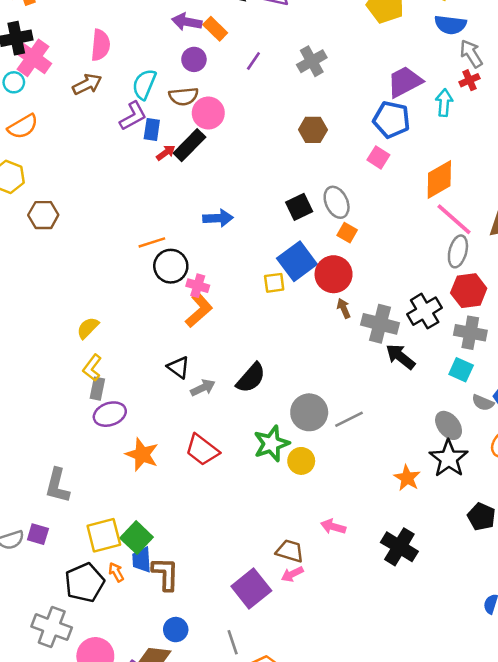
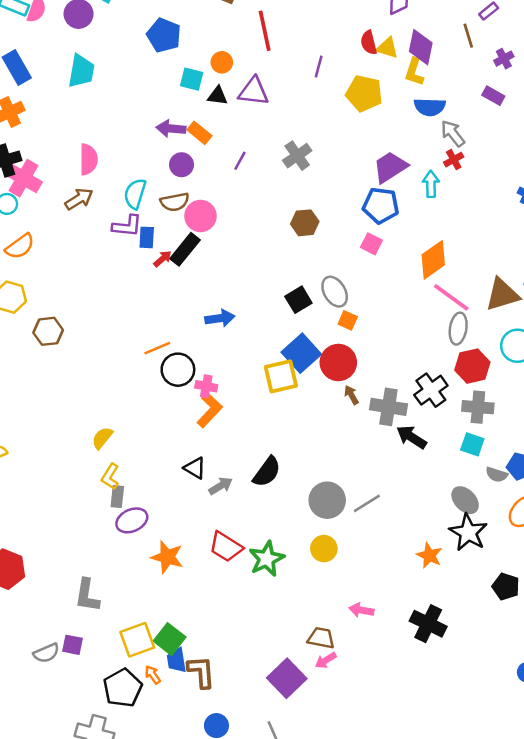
purple L-shape: (133, 116) -> (127, 226), turned 40
yellow square: (274, 283) -> (281, 376), size x1.6
green star: (271, 444) -> (267, 559), moved

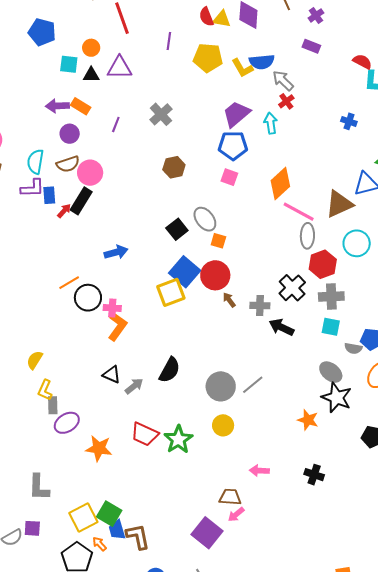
yellow L-shape: (414, 72) -> (242, 68), moved, turned -40
gray cross: (388, 407) -> (260, 306), size x0.7
black cross: (428, 624) -> (314, 475), size x0.7

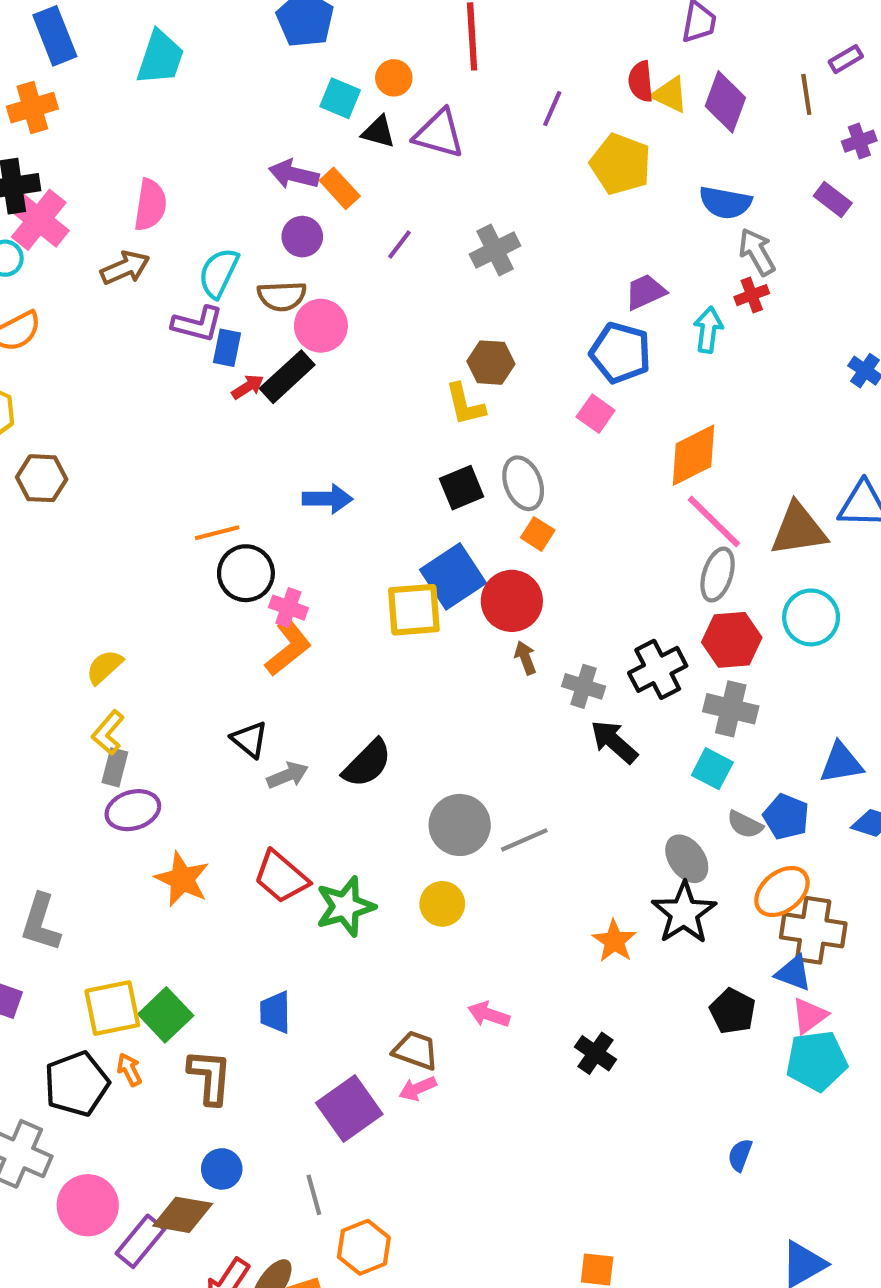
yellow L-shape: (242, 68) -> (465, 404), moved
purple trapezoid: (236, 114) -> (645, 292), size x0.7
blue trapezoid: (117, 530) -> (275, 1012), moved

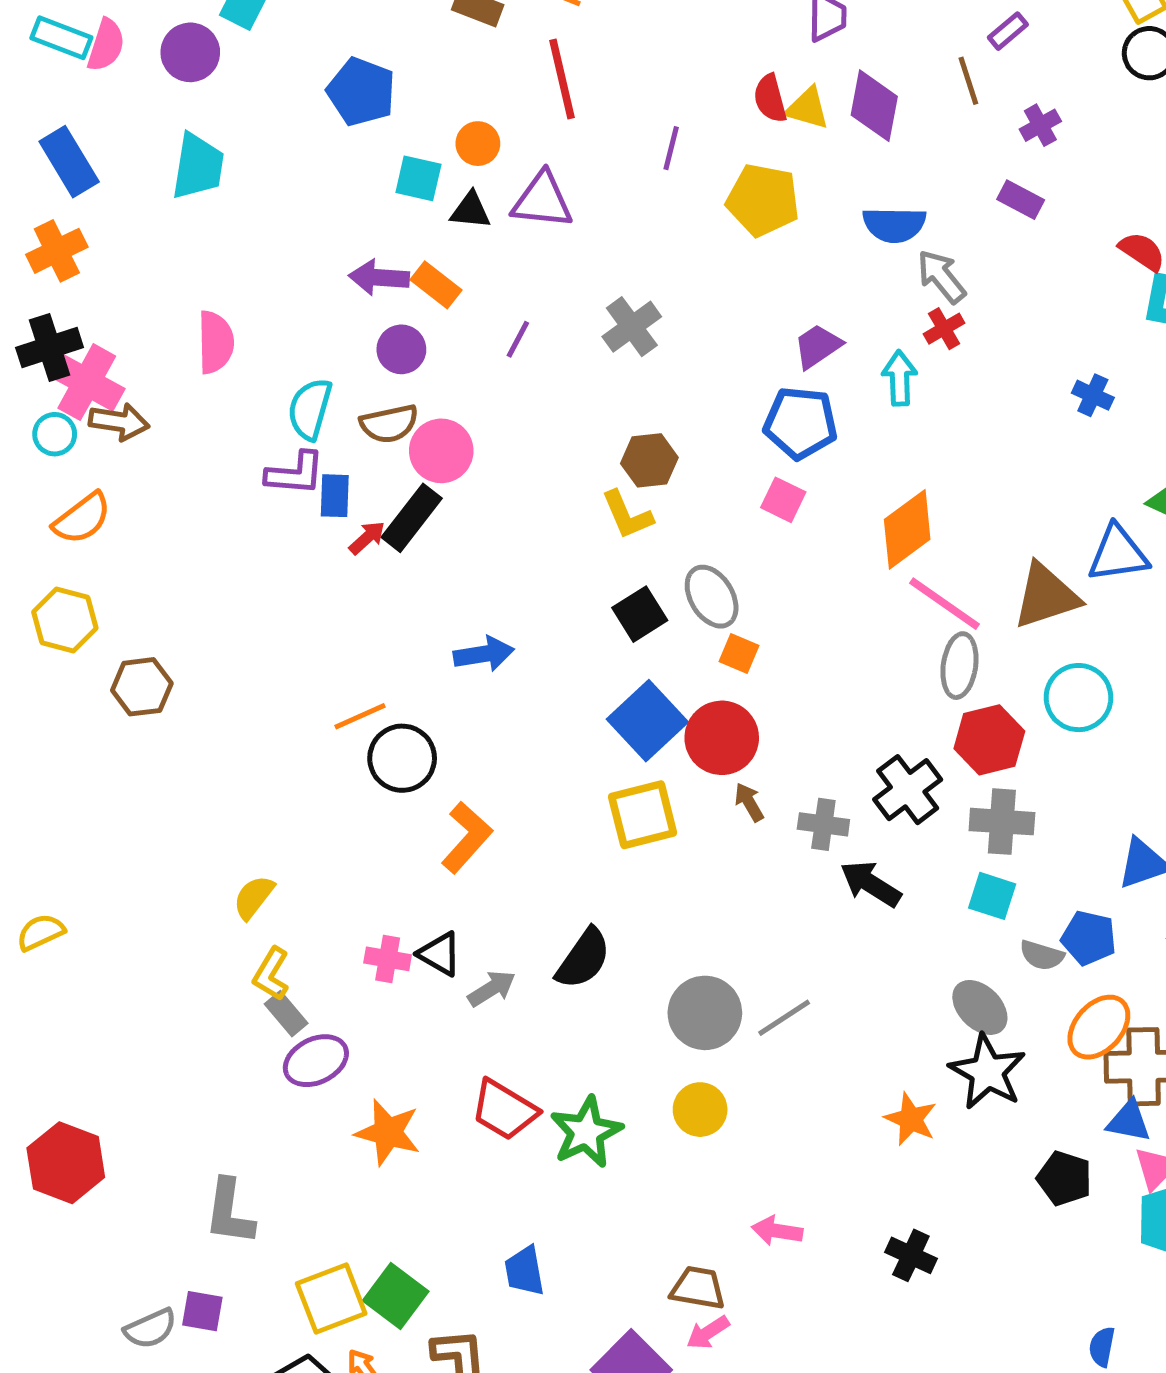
brown arrow: (125, 268) -> (119, 422), moved, turned 42
pink cross: (288, 608) -> (388, 959), moved
yellow square: (414, 610) -> (643, 815), moved
gray rectangle: (115, 767) -> (286, 1014), turned -45

